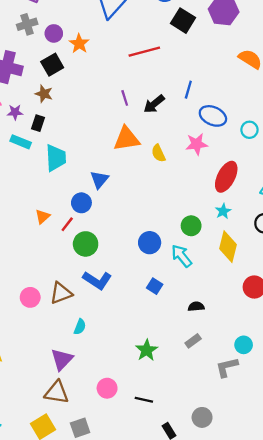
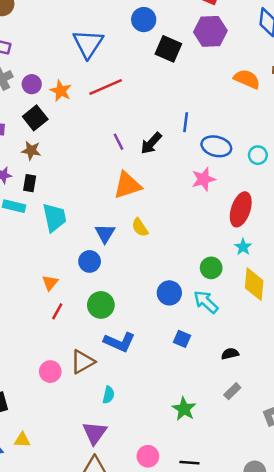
red line: (144, 52) -> (106, 87), moved
yellow semicircle: (158, 153) -> (140, 227), moved
red line: (67, 224) -> (57, 311), moved

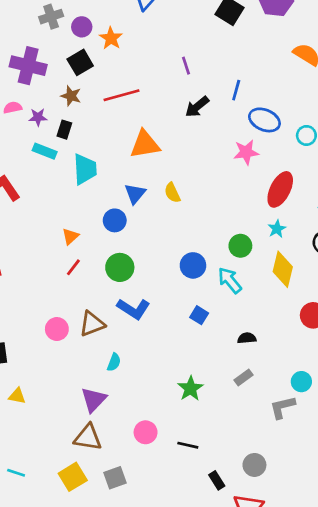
red line: (106, 87) -> (121, 95), moved
purple line: (119, 142) -> (186, 66), moved
orange triangle: (127, 185) -> (145, 144), moved

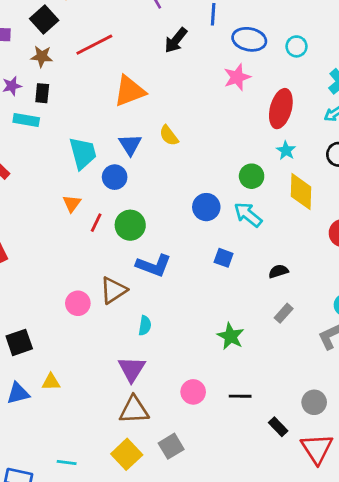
cyan trapezoid: (85, 169) -> (83, 153), moved
red line: (73, 267) -> (96, 223), moved

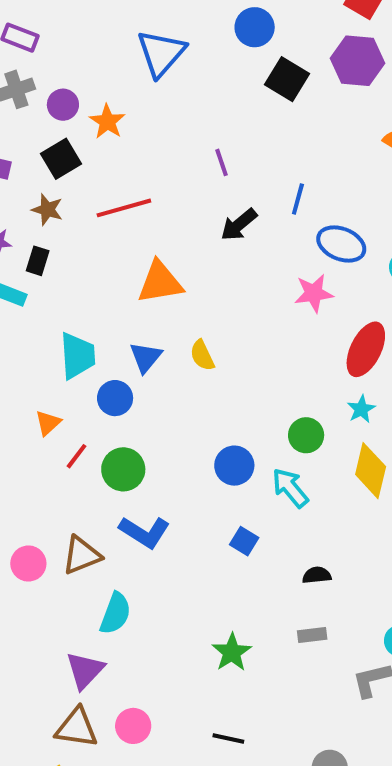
gray rectangle: (284, 313) -> (312, 635), turned 30
cyan semicircle: (145, 326) -> (115, 613), size x1.5
pink circle: (193, 392) -> (133, 726), moved

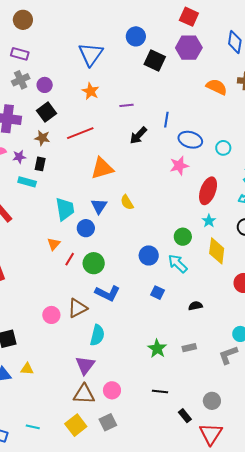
orange star: (107, 122) -> (91, 91), moved
purple line: (222, 162) -> (126, 105), turned -72
gray rectangle: (312, 635) -> (189, 348), moved

